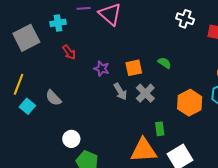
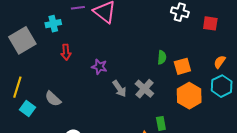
red arrow: (69, 52) -> (66, 52), turned 35
green semicircle: (164, 63) -> (162, 57), turned 64
orange square: (134, 68) -> (182, 66), moved

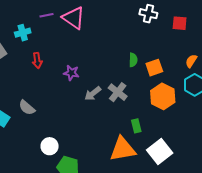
gray arrow: (119, 89) -> (93, 94), turned 90

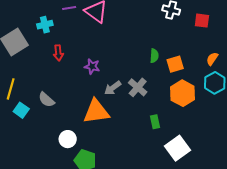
orange triangle: (123, 149) -> (96, 112), moved

